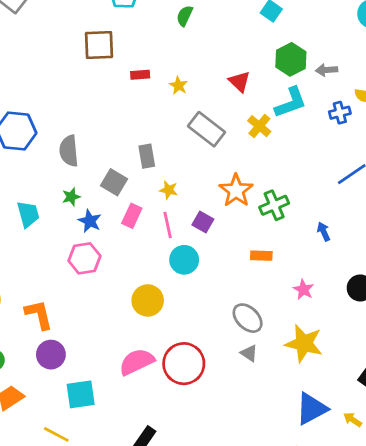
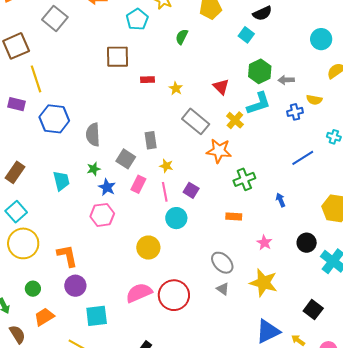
orange star: (236, 191) -> (219, 151), moved, turned -30

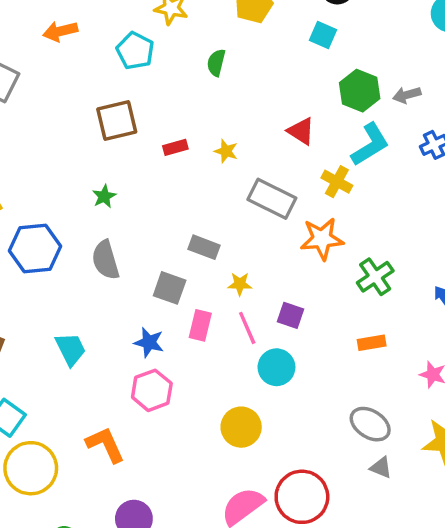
gray rectangle: (151, 140) -> (204, 247), turned -48
green star: (94, 169) -> (104, 196), moved
orange L-shape: (67, 256) -> (105, 445), moved

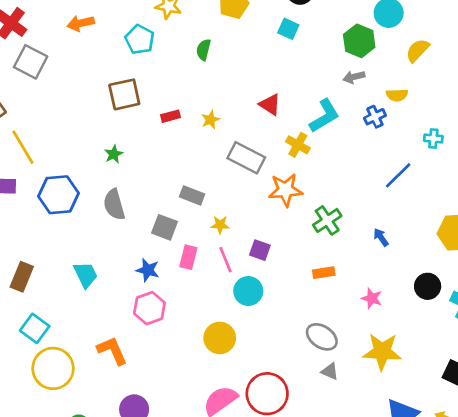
green hexagon: (360, 91) -> (359, 41), moved
yellow star: (226, 151) -> (210, 120), turned 30

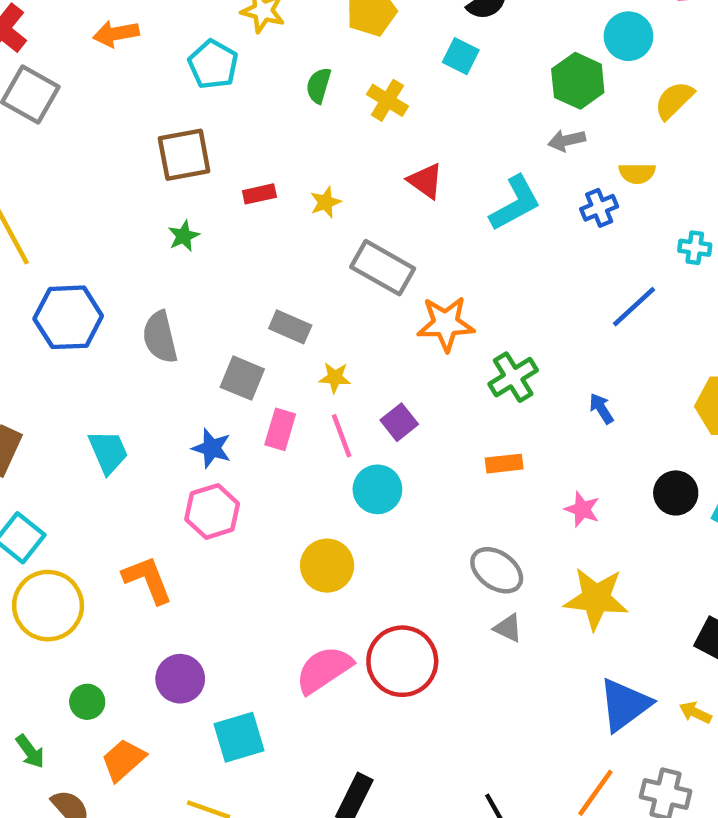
yellow cross: (298, 145) -> (387, 100), moved
green star: (114, 154) -> (184, 236), moved
purple square: (260, 250) -> (399, 422), turned 30

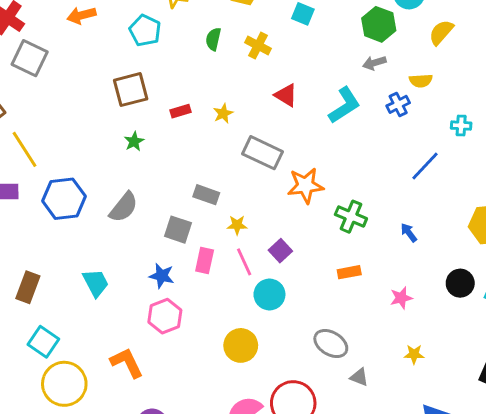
gray semicircle: (160, 337) -> (124, 207), turned -124
green cross: (513, 377) -> (351, 217), turned -32
pink star: (582, 509) -> (401, 298), turned -30
gray ellipse: (497, 570) -> (331, 344), moved
yellow star: (596, 599) -> (414, 354), size x0.5

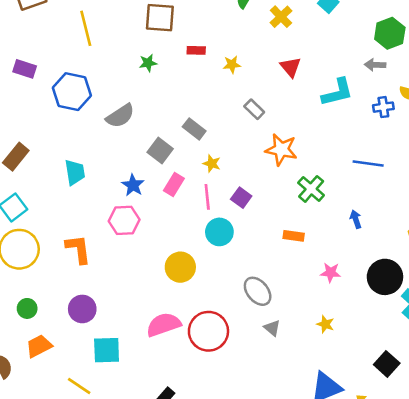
yellow line: (24, 149) -> (86, 28), moved
gray rectangle: (263, 153) -> (254, 109), size x0.6
blue line: (425, 166) -> (368, 164), moved, turned 36
purple square: (280, 251) -> (241, 198), turned -30
black circle: (460, 283) -> (385, 277), size x1.4

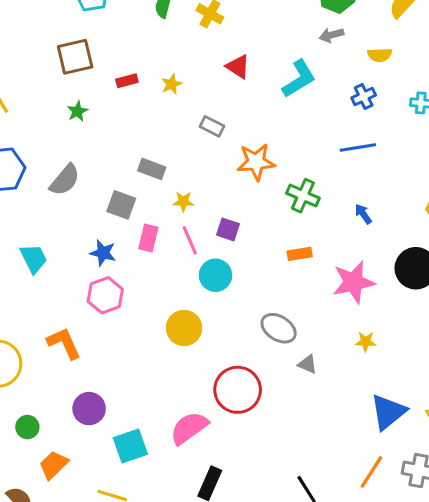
blue cross: (383, 107) -> (364, 97), moved
pink star: (331, 273) -> (354, 282), size x1.8
pink semicircle: (164, 325) -> (189, 428), moved

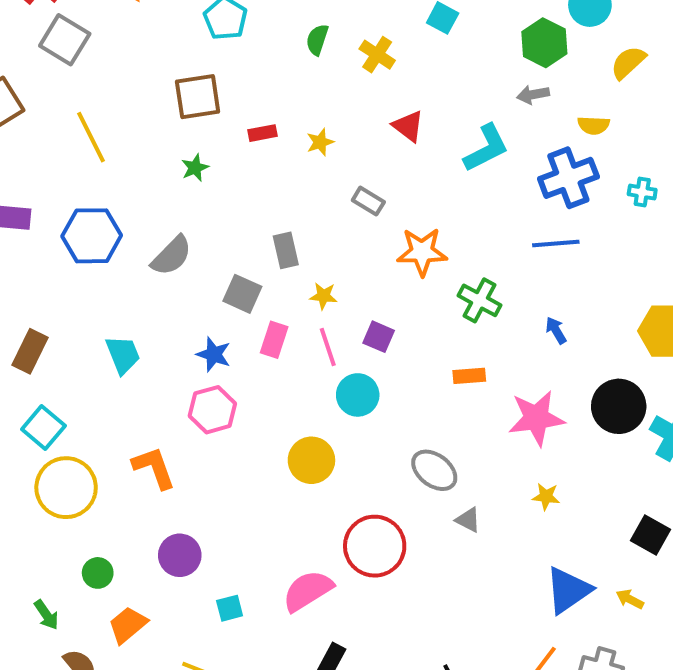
blue cross: (364, 97) -> (568, 178), size x1.8
gray rectangle: (152, 169) -> (286, 250), turned 52
cyan square: (130, 446) -> (230, 608), size x0.6

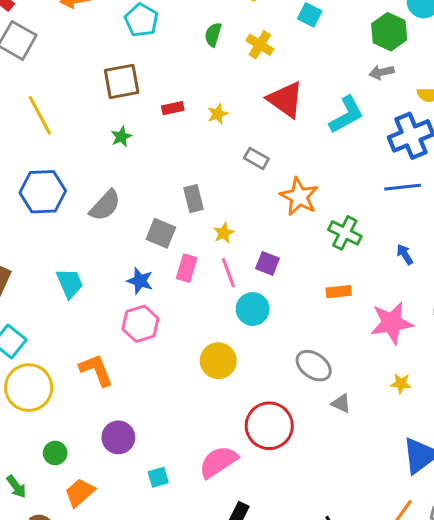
red triangle: (408, 126) -> (286, 99), size x1.5
orange star: (422, 252) -> (299, 197), turned 30
yellow star: (323, 296) -> (224, 233), turned -30

